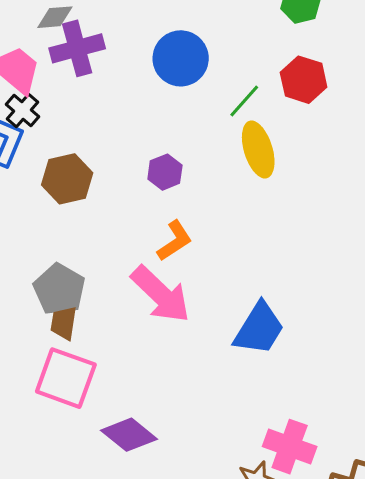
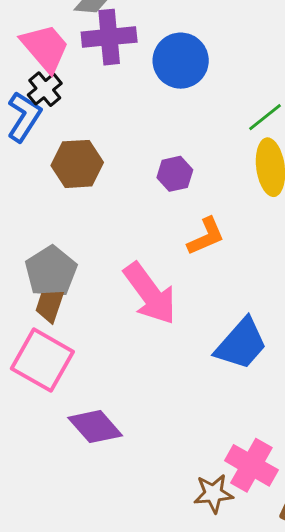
blue circle: (181, 58) -> (181, 61), moved
orange L-shape: (175, 241) -> (206, 236), moved

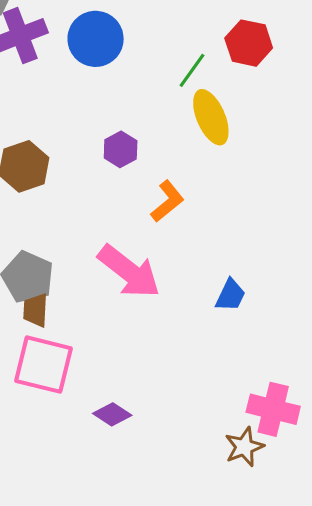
blue trapezoid: (241, 344) -> (230, 295), size x0.6
purple diamond: (95, 427) -> (112, 414), size x0.7

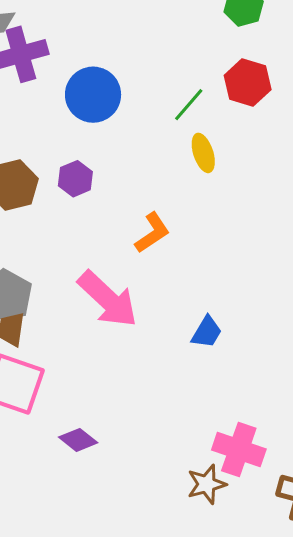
blue circle: (96, 39) -> (93, 95), moved
yellow ellipse: (211, 117) -> (203, 153), size x0.7
purple hexagon: (121, 149) -> (75, 179), moved

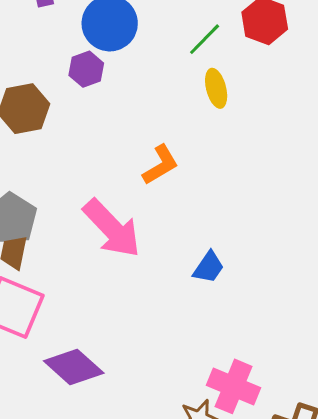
purple hexagon: (75, 179) -> (86, 69), moved
purple diamond: (78, 440) -> (74, 367), size x1.5

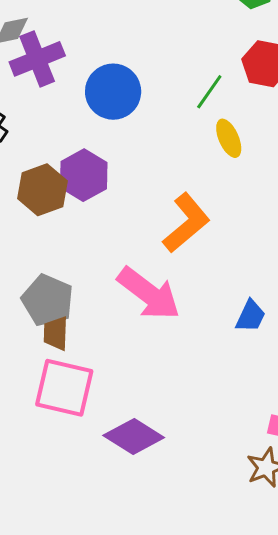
purple hexagon: (86, 69) -> (84, 175), moved, size x1.4
orange L-shape: (160, 165) -> (186, 223), size x1.4

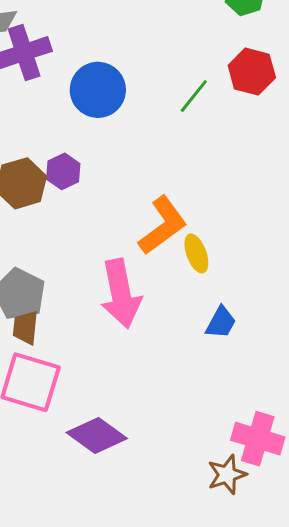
yellow ellipse: (229, 138) -> (196, 253), moved
purple hexagon: (84, 175) -> (63, 171), size x0.7
pink arrow: (149, 294) -> (121, 294), turned 38

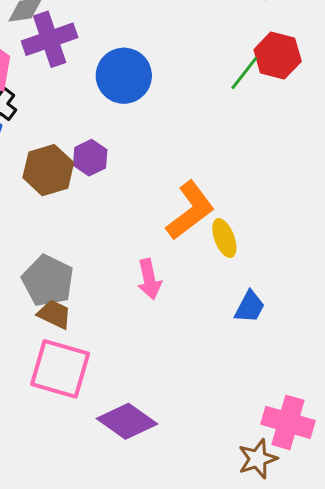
green line: (194, 96) -> (244, 73), moved
pink arrow: (121, 294) -> (149, 279), size x0.6
brown trapezoid: (25, 328) -> (54, 314), turned 111

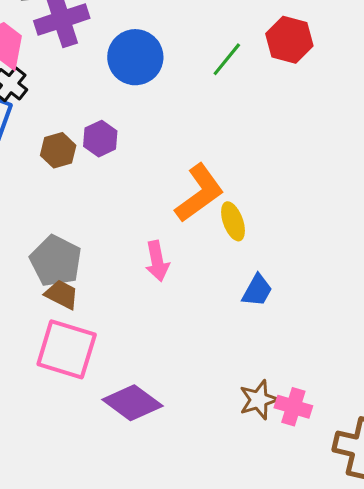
green line: (244, 73) -> (227, 59), moved
brown hexagon: (48, 170) -> (58, 150), size x0.7
pink cross: (288, 422) -> (293, 407), size x0.7
brown star: (258, 459) -> (259, 400), moved

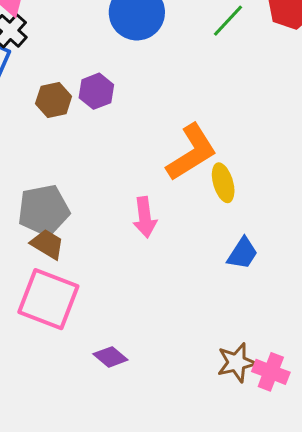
gray pentagon: (56, 261) -> (44, 210), turned 30
purple diamond: (132, 403) -> (110, 357), size x0.6

